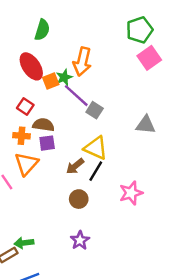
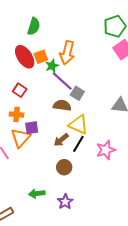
orange square: (51, 81) -> (41, 57), moved
brown semicircle: (43, 125) -> (62, 105), moved
purple square: (47, 143) -> (32, 128), moved
pink star: (131, 193) -> (106, 150), moved
green arrow: (24, 243) -> (37, 194), moved

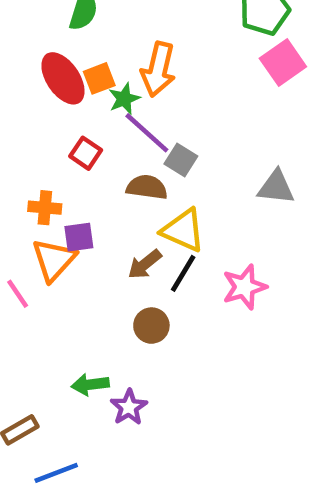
red square: (20, 90) -> (86, 153), moved
purple star: (65, 202) -> (129, 407), moved

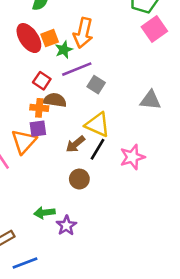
purple line: (147, 133) -> (77, 69), turned -64
brown semicircle: (147, 187) -> (55, 100), moved
orange cross: (45, 208) -> (39, 108), moved

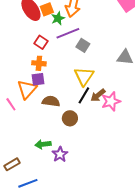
brown semicircle: (55, 100) -> (51, 101), moved
yellow triangle: (97, 125) -> (84, 76), turned 40
brown arrow: (75, 144) -> (98, 95), moved

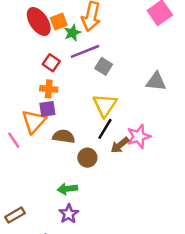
brown arrow: (98, 95) -> (120, 145), moved
green arrow: (43, 144) -> (67, 189), moved
purple star: (60, 154) -> (69, 214), moved

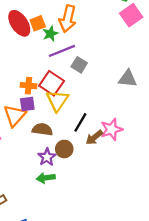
red square: (51, 63) -> (52, 83), moved, size x1.5
yellow triangle: (105, 105) -> (57, 101), moved
purple star: (69, 214) -> (47, 157), moved

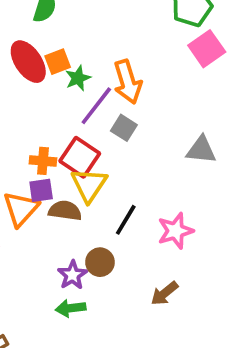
orange arrow: (68, 19) -> (128, 82), moved, turned -30
purple line: (62, 51) -> (96, 106), turned -30
brown semicircle: (42, 129) -> (65, 211), moved
brown arrow: (94, 137) -> (164, 293), moved

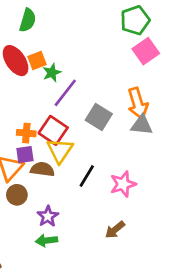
orange arrow: (128, 82) -> (138, 104), moved
gray square: (124, 128) -> (99, 117), moved, size x1.4
brown circle: (100, 262) -> (17, 195), moved

